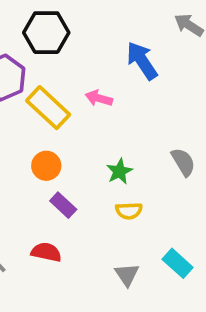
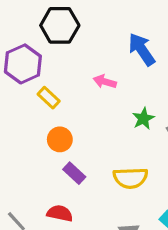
yellow rectangle: (48, 108) -> (49, 98), moved, size x0.6
green star: (119, 171) -> (143, 119), moved
yellow semicircle: (129, 211) -> (130, 178), size x1.5

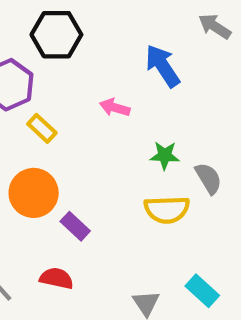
green star: (143, 119) -> (165, 155), turned 30
orange circle: (60, 139) -> (34, 193), moved, size x1.5
yellow semicircle: (130, 178) -> (167, 210), moved

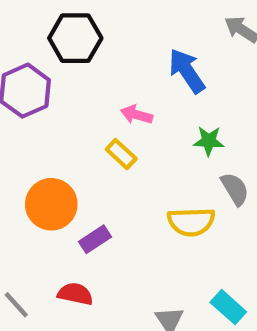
yellow rectangle: (42, 128) -> (121, 154), moved
green star: (165, 155) -> (209, 141), moved
purple rectangle: (75, 226) -> (95, 239), turned -76

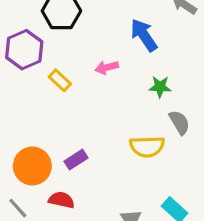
pink arrow: (137, 115) -> (107, 67), turned -30
yellow rectangle: (121, 154) -> (60, 80), moved
orange circle: (51, 204) -> (32, 166), moved

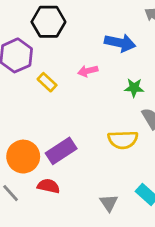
blue arrow: (144, 35) -> (120, 43), turned 136
purple rectangle: (76, 160) -> (61, 151), size x1.5

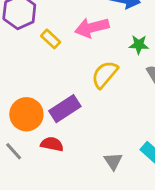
pink arrow: (88, 71) -> (92, 28), size x1.6
yellow semicircle: (123, 140) -> (105, 74), moved, turned 132

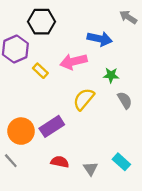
red semicircle: (52, 144) -> (60, 162), moved

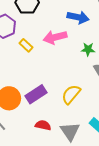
yellow semicircle: (84, 99) -> (71, 94), moved
gray triangle: (91, 169) -> (70, 131), size x1.5

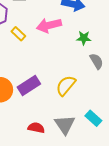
red semicircle: (43, 125) -> (36, 128), moved

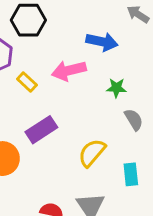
purple rectangle: (29, 86) -> (41, 130), moved
cyan rectangle: (93, 118) -> (131, 174), moved, turned 42

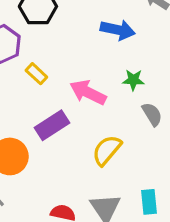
pink arrow: (69, 71) -> (88, 92), moved, turned 40
cyan rectangle: (131, 174) -> (149, 202), moved

